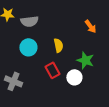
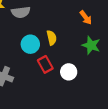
cyan circle: (28, 47) -> (30, 44), moved
green star: (85, 60) -> (91, 45), moved

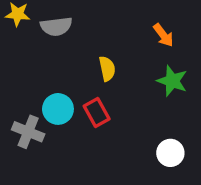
cyan circle: (30, 44) -> (58, 109), moved
white circle: (69, 72) -> (170, 153), moved

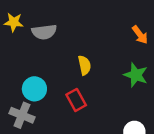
orange arrow: (163, 35) -> (140, 35), moved
cyan circle: (58, 109) -> (34, 89), moved

